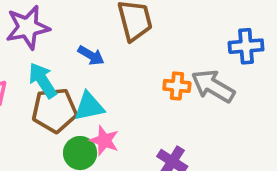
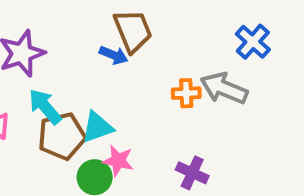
blue cross: (246, 46) -> (253, 42), turned -36
blue arrow: (91, 55) -> (114, 55), moved

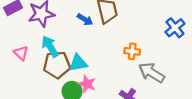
blue arrow: (114, 55) -> (85, 19), moved
gray arrow: (224, 88) -> (152, 73), moved

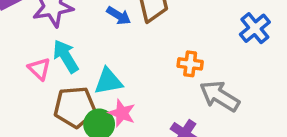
pink triangle: (21, 53) -> (39, 69), moved
brown pentagon: (57, 65) -> (75, 107), moved

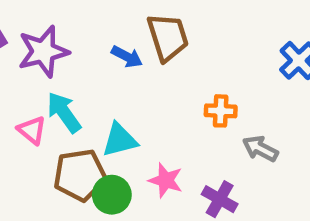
gray arrow: (219, 96) -> (260, 149), size x0.7
pink star: (122, 113) -> (166, 180), moved

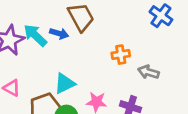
cyan arrow: (64, 112) -> (35, 35), moved

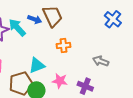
blue arrow: (59, 33) -> (35, 19), moved
orange cross: (121, 55) -> (64, 46), moved

